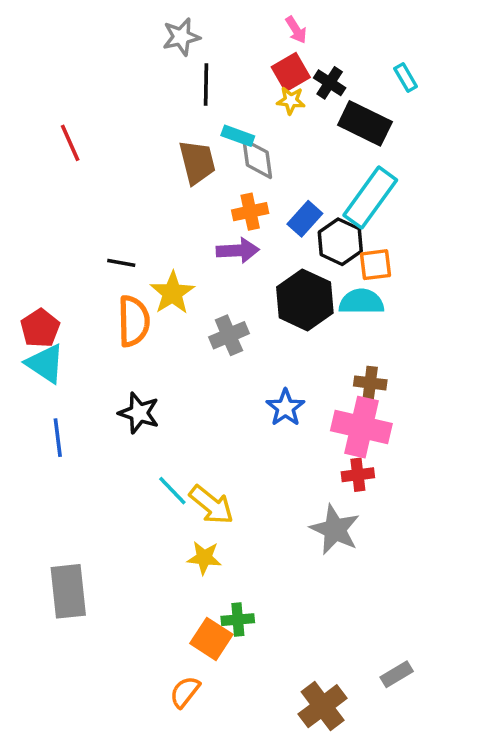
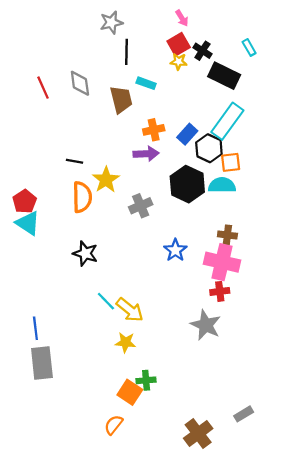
gray diamond: (257, 159) -> (80, 83), moved
blue line: (58, 438) -> (35, 328), moved

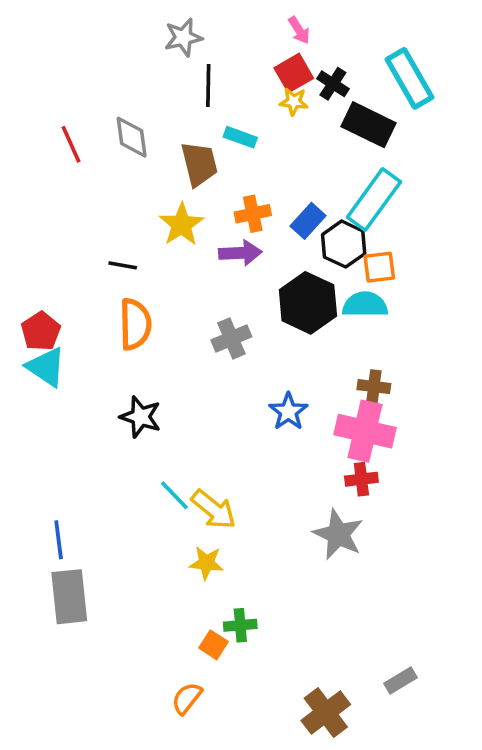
cyan rectangle: (249, 47) -> (410, 78), size x2.0
yellow star: (106, 180) -> (182, 224), moved
orange square: (130, 392) -> (214, 645), size x0.7

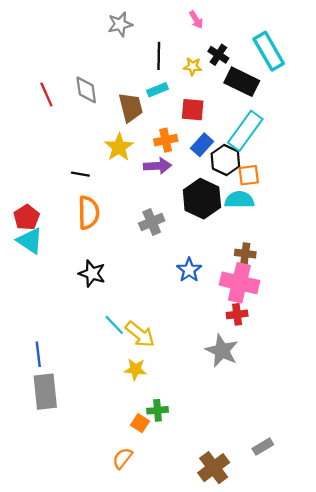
red square: (294, 73) -> (193, 110), moved, turned 35
black line: (208, 86) -> (159, 56), moved
cyan rectangle: (240, 137) -> (158, 90), turned -42

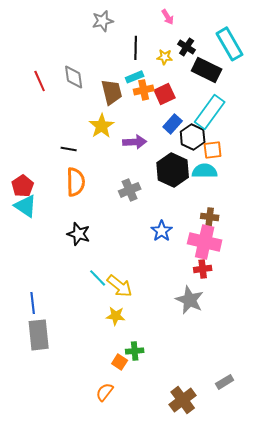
red square: (193, 110) -> (165, 94), turned -30
orange cross: (166, 140) -> (144, 90), moved

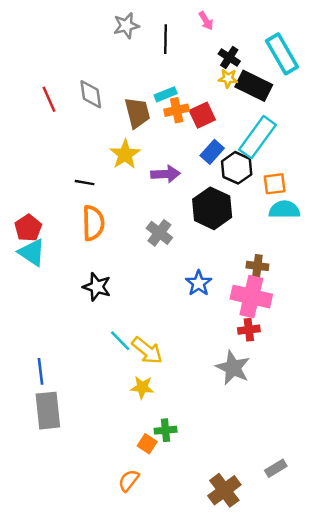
black line: (136, 48) -> (166, 39), moved
yellow star: (165, 57) -> (228, 78), moved
orange square: (213, 150) -> (275, 184), moved
cyan semicircle: (205, 171) -> (284, 210), moved
gray cross: (130, 190) -> (159, 233), turned -30

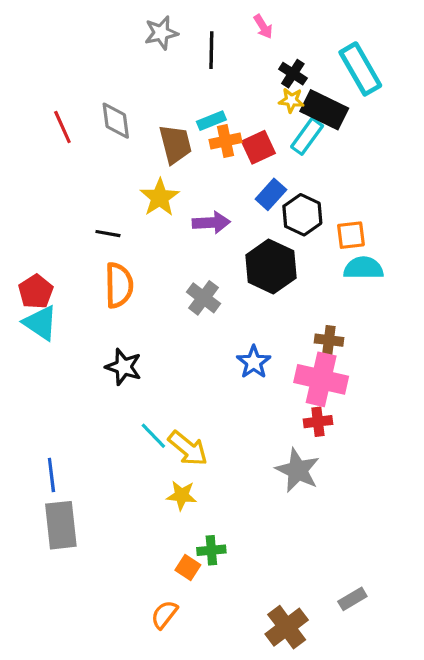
cyan rectangle: (257, 137) -> (307, 136), moved, size x0.7

